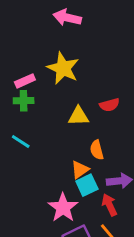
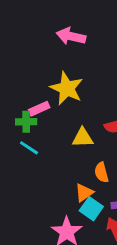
pink rectangle: (25, 81) -> (39, 109), moved
cyan line: (21, 141) -> (29, 148), moved
cyan square: (87, 185) -> (91, 209), turned -30

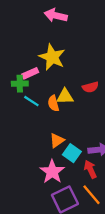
cyan line: (29, 148) -> (31, 101), moved
orange semicircle: (101, 172) -> (53, 103), moved
orange triangle: (84, 193) -> (57, 140), moved

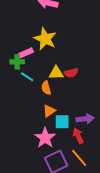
red semicircle: (90, 87) -> (71, 73), moved
orange semicircle: (53, 103) -> (46, 88), moved
cyan square: (72, 153) -> (62, 122), turned -35

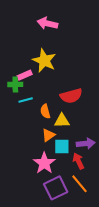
yellow triangle: (56, 73) -> (62, 121), moved
red semicircle: (71, 73) -> (71, 96), size x1.5
cyan line: (27, 77) -> (26, 100), turned -48

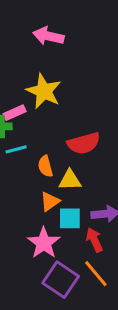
purple square: (56, 188) -> (61, 280), turned -30

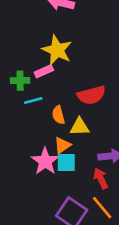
pink rectangle: (15, 113) -> (44, 71), moved
cyan square: (70, 218) -> (66, 163), moved
pink star: (44, 243) -> (45, 161), moved

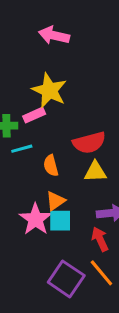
yellow triangle: (80, 127) -> (95, 172), moved

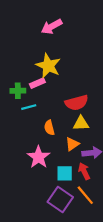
pink arrow: (54, 35) -> (52, 27), turned -42
orange semicircle: (51, 166) -> (49, 128), moved
orange triangle: (55, 201) -> (72, 144), moved
cyan square: (60, 221) -> (65, 173), moved

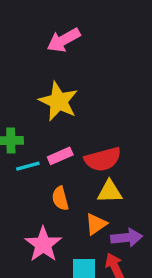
pink rectangle: (37, 83) -> (60, 156), moved

